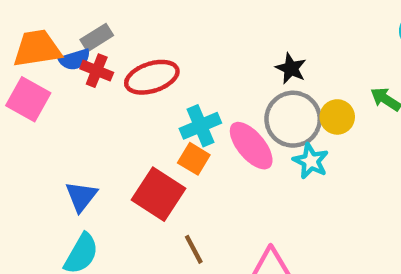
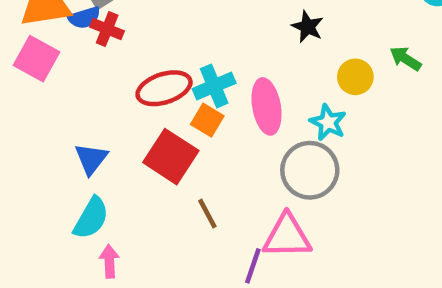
red ellipse: (152, 77) -> (164, 88), moved
gray circle: (293, 119) -> (310, 170), moved
pink ellipse: (251, 146) -> (267, 106), turned 30

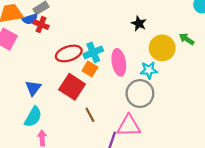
yellow circle: (355, 77) -> (162, 48), size x1.5
cyan star: (328, 122) -> (149, 70), turned -30

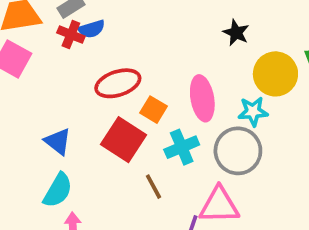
blue semicircle: (30, 19) -> (92, 29), moved
cyan cross: (93, 52) -> (182, 147), moved
blue triangle: (33, 88) -> (58, 141), turned -30

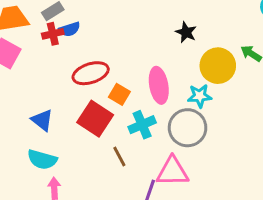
red cross: (71, 35) -> (53, 34), turned -35
cyan semicircle: (58, 190) -> (42, 160), turned 76

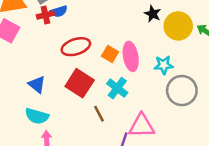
yellow circle: (218, 66) -> (178, 26), moved
orange square: (119, 94) -> (110, 54), moved
cyan cross: (142, 125) -> (117, 88), turned -30
gray circle: (188, 128) -> (182, 91), moved

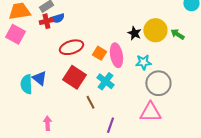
black star: (153, 14) -> (134, 33), moved
cyan semicircle: (37, 116) -> (26, 84), moved, turned 72
pink triangle: (142, 126) -> (150, 112), moved

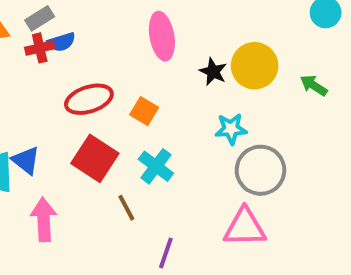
green arrow: (177, 34) -> (314, 85), moved
pink ellipse: (116, 55) -> (162, 36), moved
pink arrow: (47, 123) -> (44, 220), moved, size x1.5

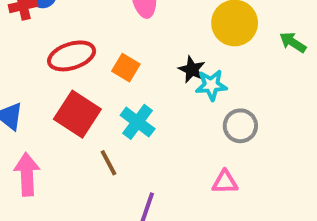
black star: (213, 72) -> (192, 70), moved
gray circle: (260, 170) -> (240, 126), size x0.7
pink triangle: (245, 227) -> (225, 182), size x0.6

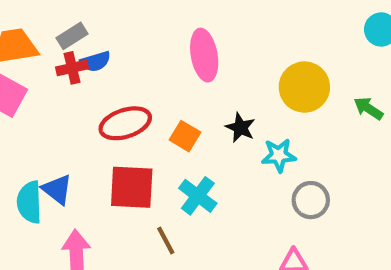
black star: (192, 70) -> (240, 128), moved
red square: (77, 114) -> (132, 187), turned -30

